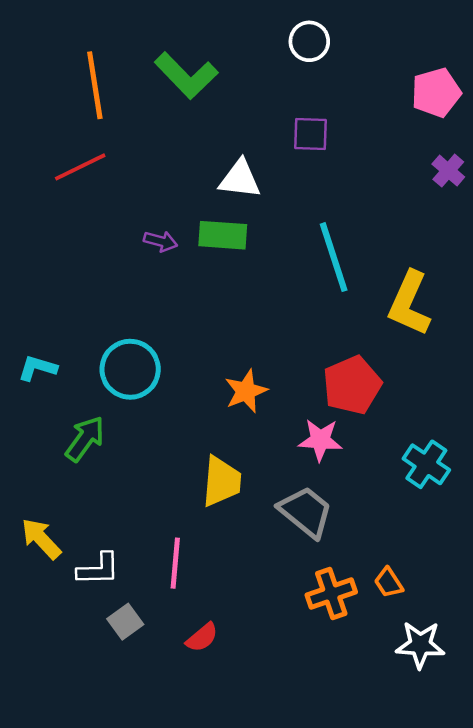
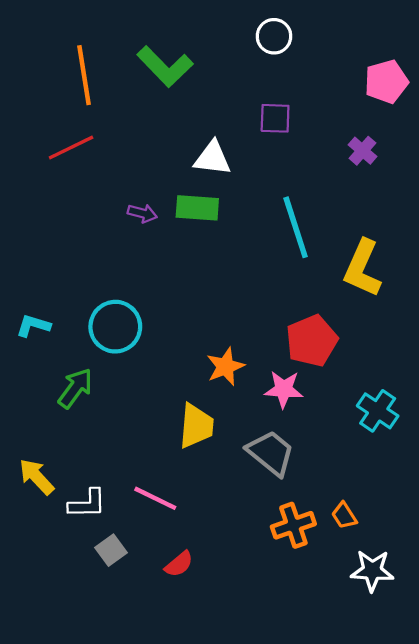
purple cross: (448, 171) -> (363, 151), moved
orange star: (246, 391) -> (225, 367), moved
pink line: (175, 563) -> (155, 498), turned -69

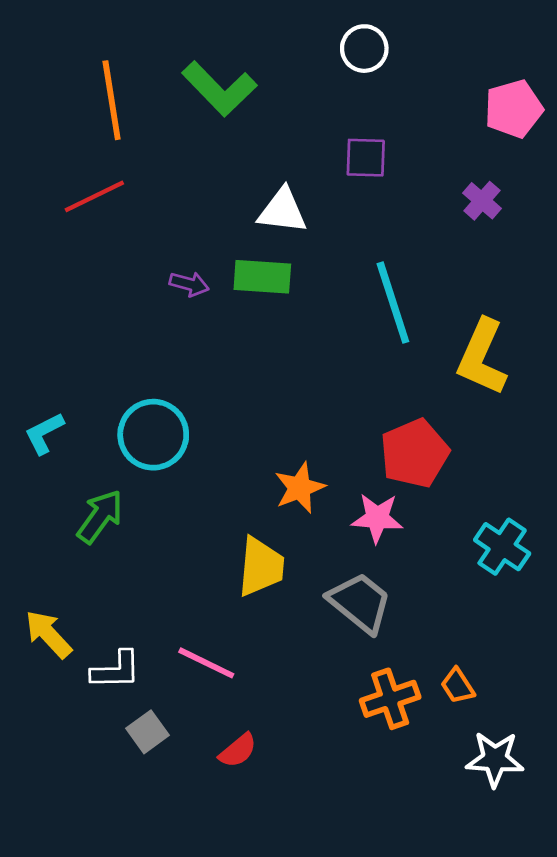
cyan L-shape: (33, 326) -> (44, 433), turned -44

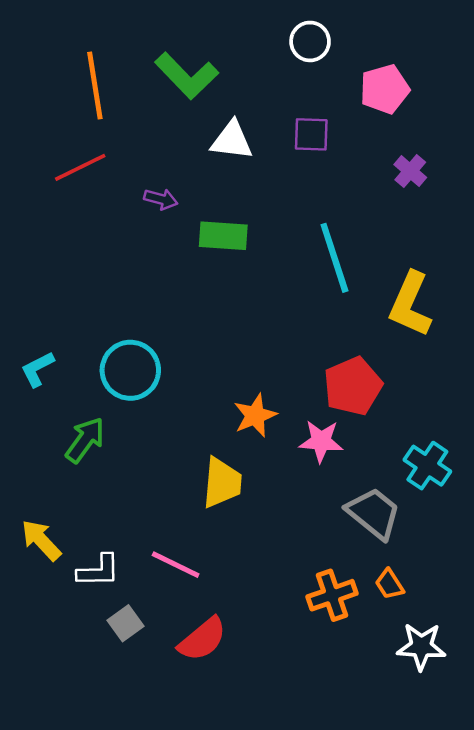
pink pentagon: (514, 109) -> (385, 89), moved
white triangle: (282, 211) -> (232, 140), moved
purple arrow: (189, 284) -> (161, 199), moved
gray trapezoid: (360, 603) -> (374, 513), moved
red semicircle: (238, 750) -> (202, 639), size x1.5

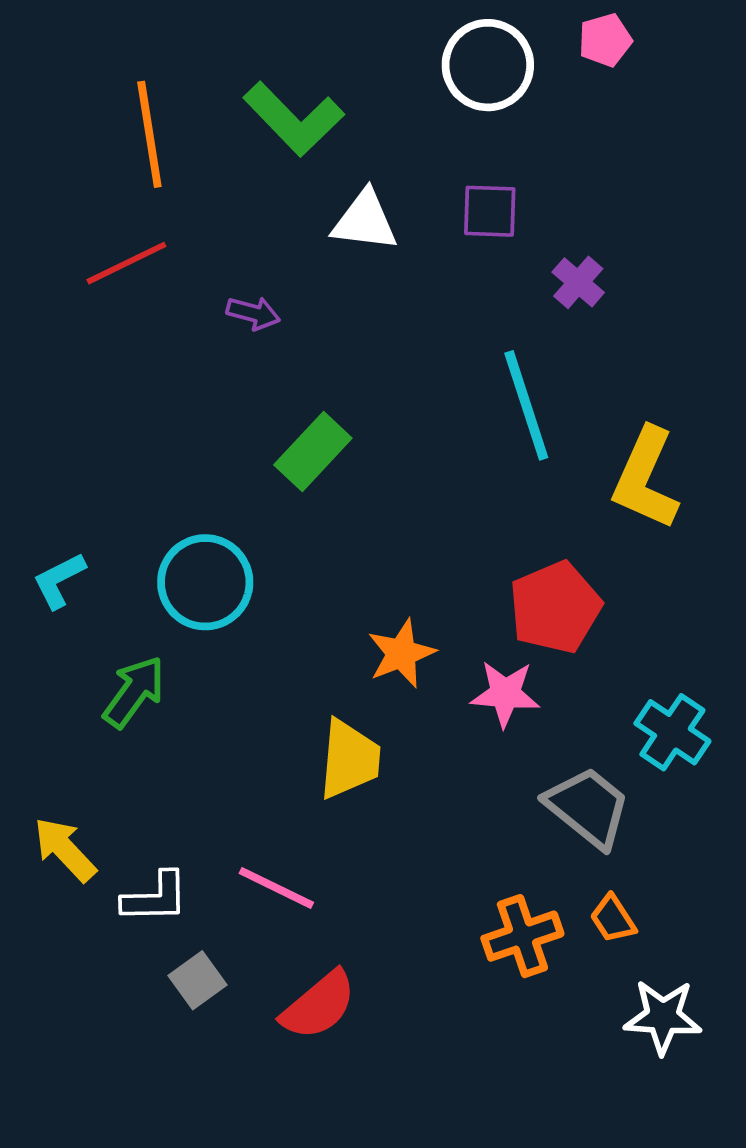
white circle: (310, 41) -> (488, 65), size x1.4
pink pentagon: (385, 89) -> (605, 40), moved, size x0.7
purple cross: (410, 171) -> (578, 282), moved
green rectangle: (223, 236) -> (313, 452), moved, turned -51

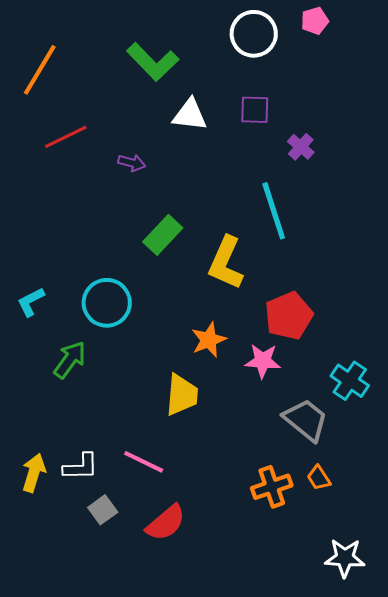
orange line: (149, 134) -> (40, 70), moved, turned 40
yellow L-shape: (646, 478) -> (226, 263), moved
yellow arrow: (65, 850) -> (34, 473), moved, turned 60
white star: (663, 1017) -> (345, 558), moved

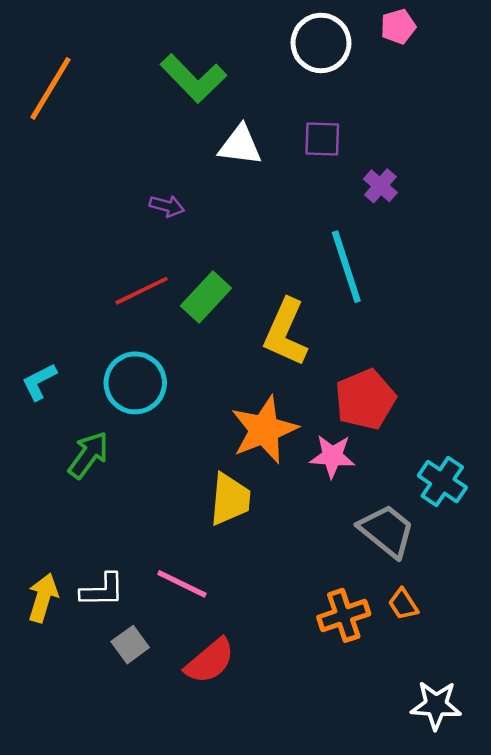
red line: (66, 137) -> (142, 291), moved
orange star: (209, 340) -> (264, 430), size x1.5

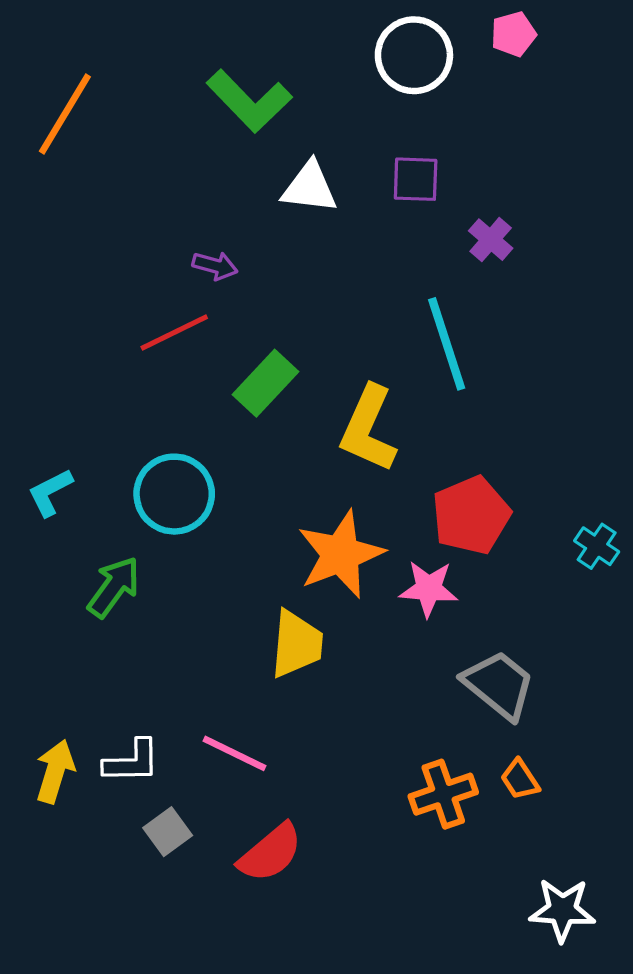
red line: (142, 291) -> (174, 333), moved
cyan cross: (442, 482) -> (597, 546), moved, size x0.7

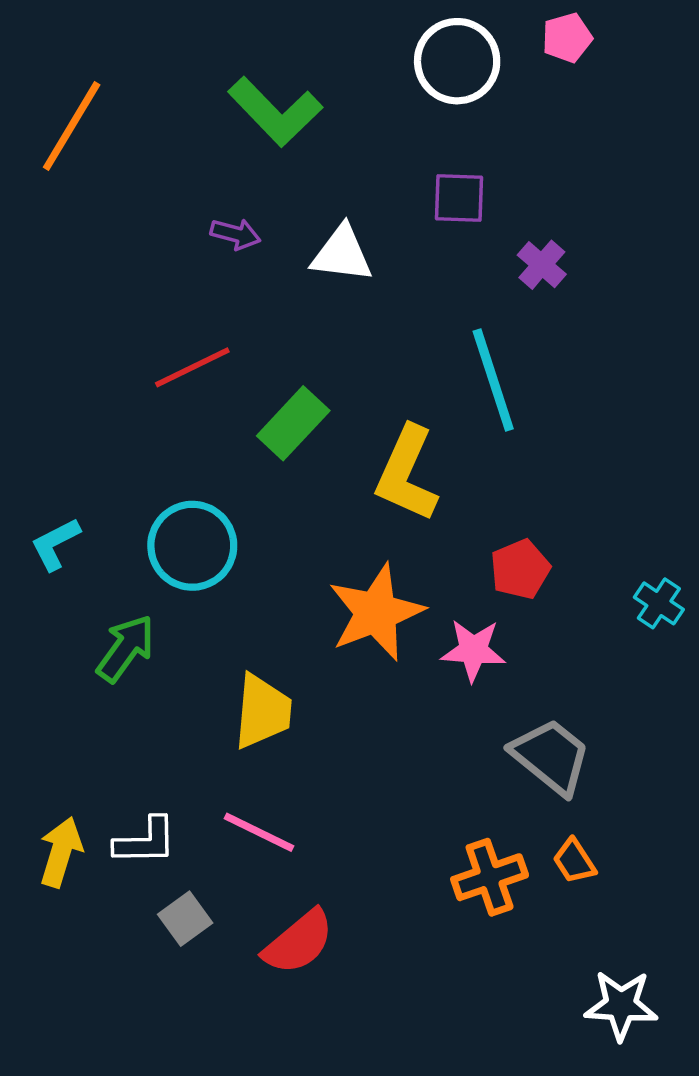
white triangle: (310, 187) -> (342, 254), moved
purple arrow: (215, 266) -> (236, 234), moved
red pentagon: (471, 515) -> (520, 569), size x0.7
yellow trapezoid: (297, 644) -> (263, 711), moved

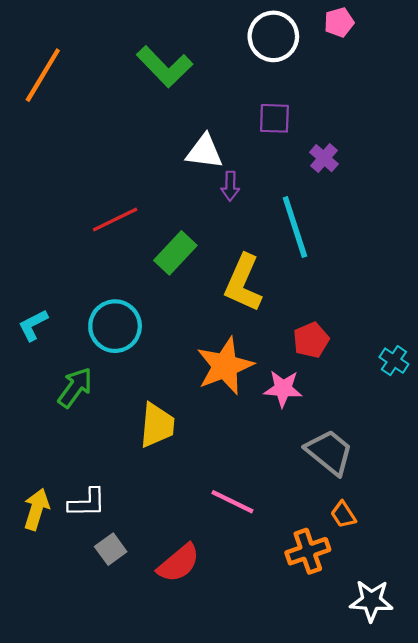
purple arrow: (236, 234) -> (230, 186), moved, turned 76
pink line: (259, 832) -> (232, 502), moved
orange cross: (490, 877) -> (308, 551), moved

